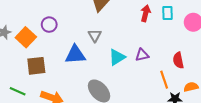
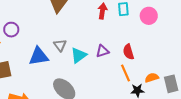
gray triangle: (95, 36) -> (60, 45), moved
red semicircle: (178, 60) -> (128, 52), moved

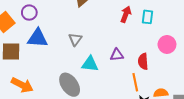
pink circle: (149, 16) -> (167, 44), moved
cyan triangle: (79, 55) -> (90, 64), moved, turned 30
blue triangle: (39, 56) -> (38, 38), moved

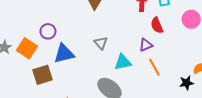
red semicircle: (143, 61) -> (157, 25), moved
orange line: (135, 82) -> (154, 67), moved

